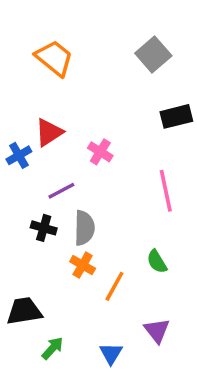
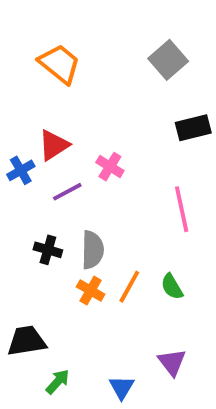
purple line: (61, 191) -> (67, 192), moved
orange line: (114, 286) -> (129, 287), moved

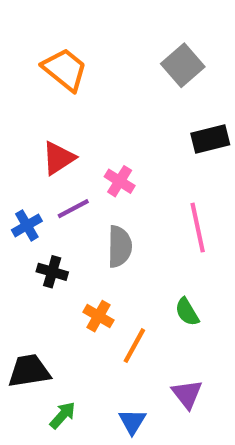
blue cross: (21, 170) -> (27, 225), moved
gray semicircle: (92, 250) -> (120, 247), moved
orange line: (129, 287) -> (134, 346), moved

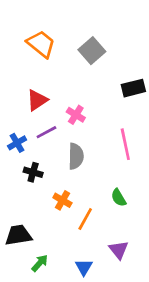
gray square: (183, 65) -> (92, 51), moved

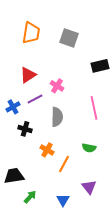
orange trapezoid: (41, 44) -> (31, 33), turned 60
gray square: (92, 51) -> (69, 38), turned -30
green semicircle: (119, 198) -> (89, 148), turned -48

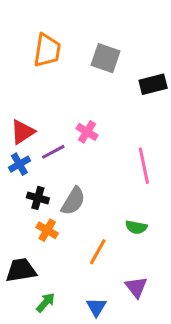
black rectangle: (100, 66) -> (153, 84), moved
red triangle: (28, 75) -> (22, 132), moved
gray semicircle: (57, 117) -> (73, 201), moved, turned 30
orange cross: (47, 150) -> (47, 230), moved

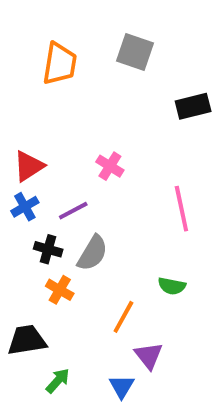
gray square: (105, 58) -> (135, 52), moved
purple line: (53, 152) -> (73, 211), moved
purple triangle: (136, 287) -> (149, 356), moved

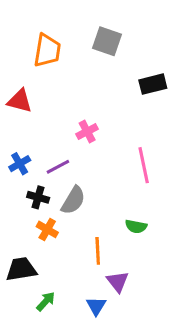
red triangle: (29, 166) -> (20, 101), moved, turned 48
pink cross: (110, 166) -> (87, 132), turned 30
orange line: (123, 317) -> (98, 251), turned -32

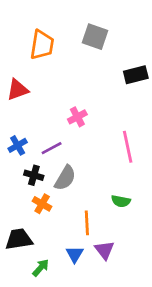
red triangle: (20, 101) -> (18, 90), turned -35
blue triangle: (96, 306) -> (75, 254), moved

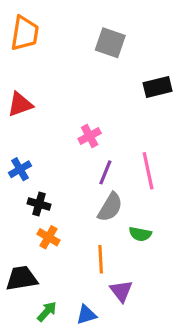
orange trapezoid: (42, 45) -> (25, 33), moved
purple line: (52, 148) -> (105, 172), moved, turned -40
gray semicircle: (65, 178) -> (110, 207), moved
blue triangle: (75, 254) -> (86, 315), moved, turned 42

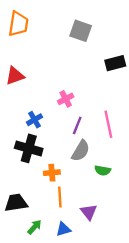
blue cross: (20, 169) -> (35, 120), moved
black cross: (39, 204) -> (29, 148), size x1.6
orange cross: (48, 237) -> (52, 173), moved, turned -35
orange line: (101, 259) -> (60, 197), moved

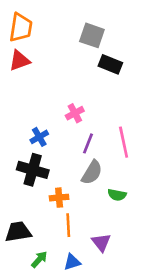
black rectangle: (115, 63) -> (110, 64), moved, turned 36
red triangle: (15, 76) -> (19, 60), moved

